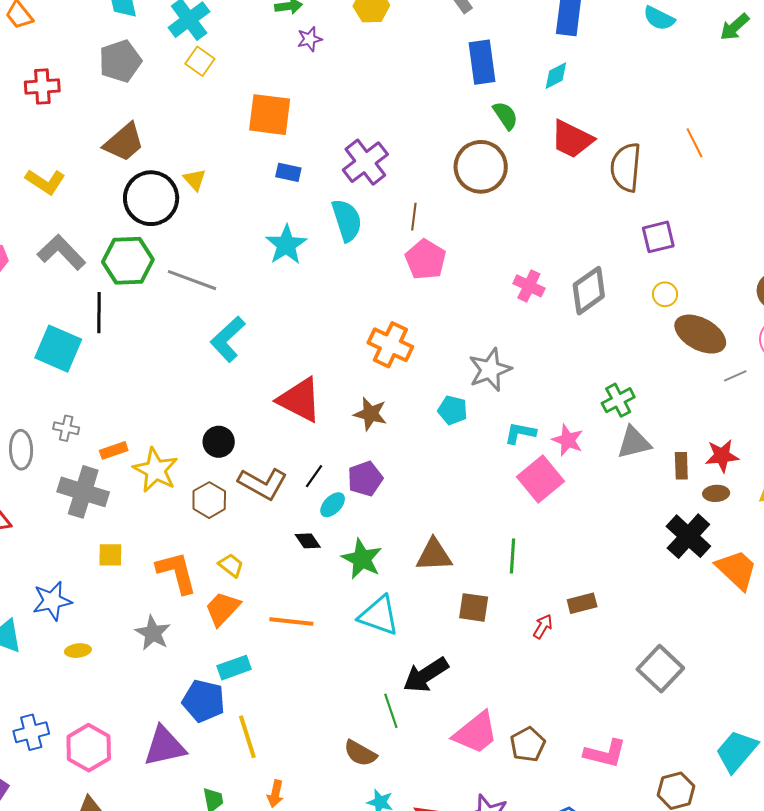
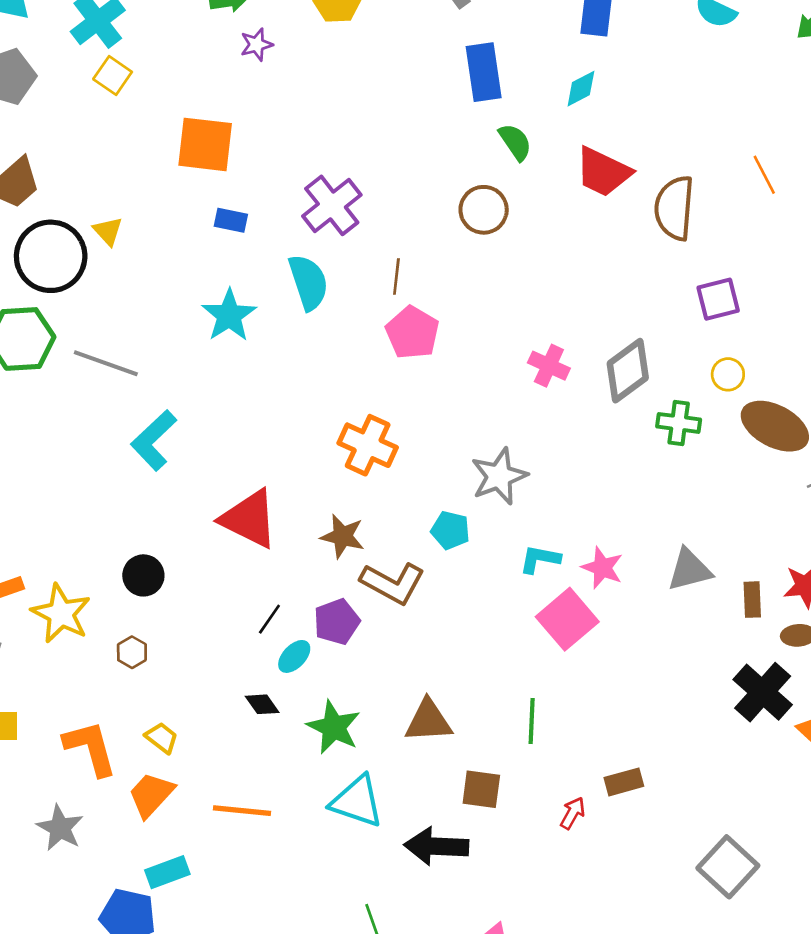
brown circle: (481, 167) -> (484, 210), size x0.7
green cross: (618, 400) -> (679, 423), moved, turned 36
brown L-shape: (263, 484) -> (393, 583), moved
brown hexagon: (209, 500) -> (132, 652), size x0.7
black arrow: (426, 675) -> (436, 846), moved, turned 36

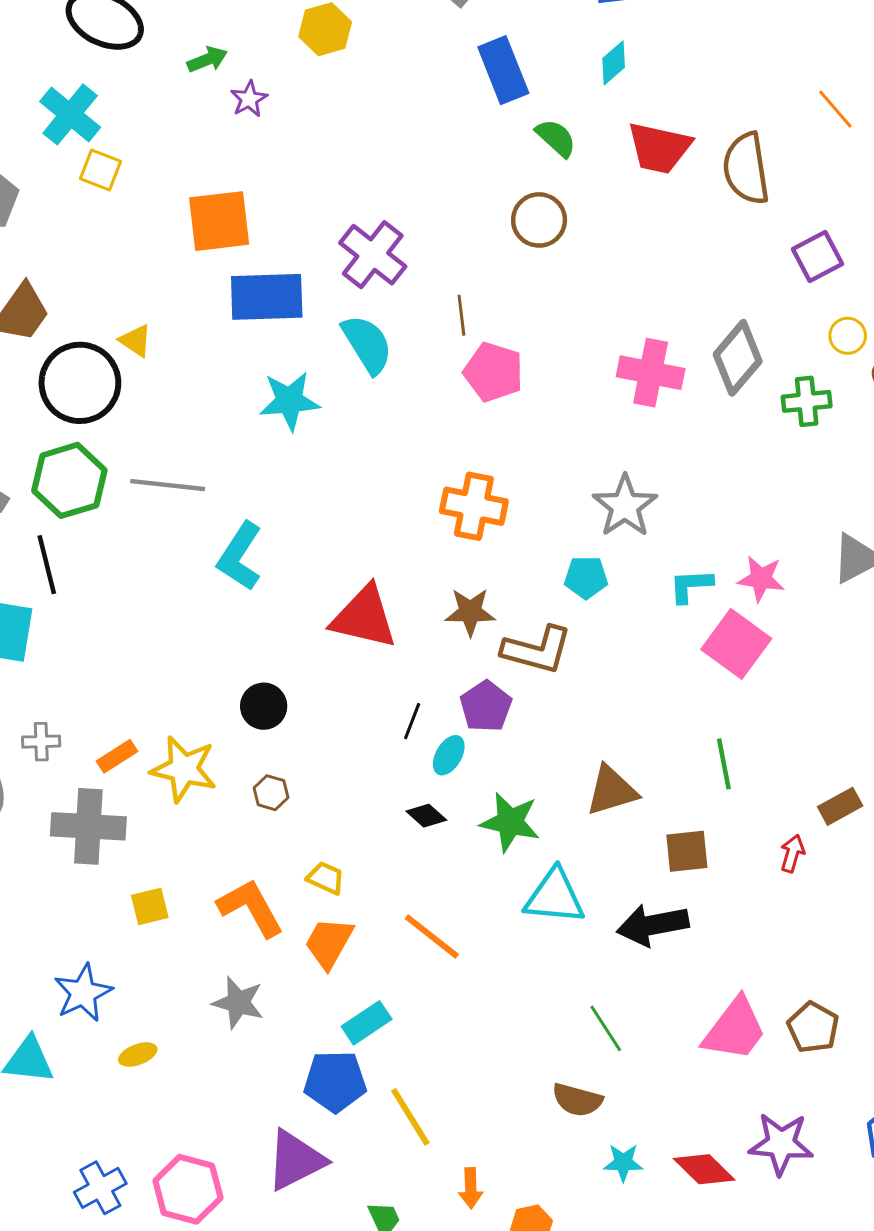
blue rectangle: (231, 220) -> (267, 297), size x2.0
cyan star: (229, 315) -> (289, 401), turned -30
pink cross: (549, 366) -> (651, 373), size x1.4
orange line: (242, 811) -> (432, 936), turned 46

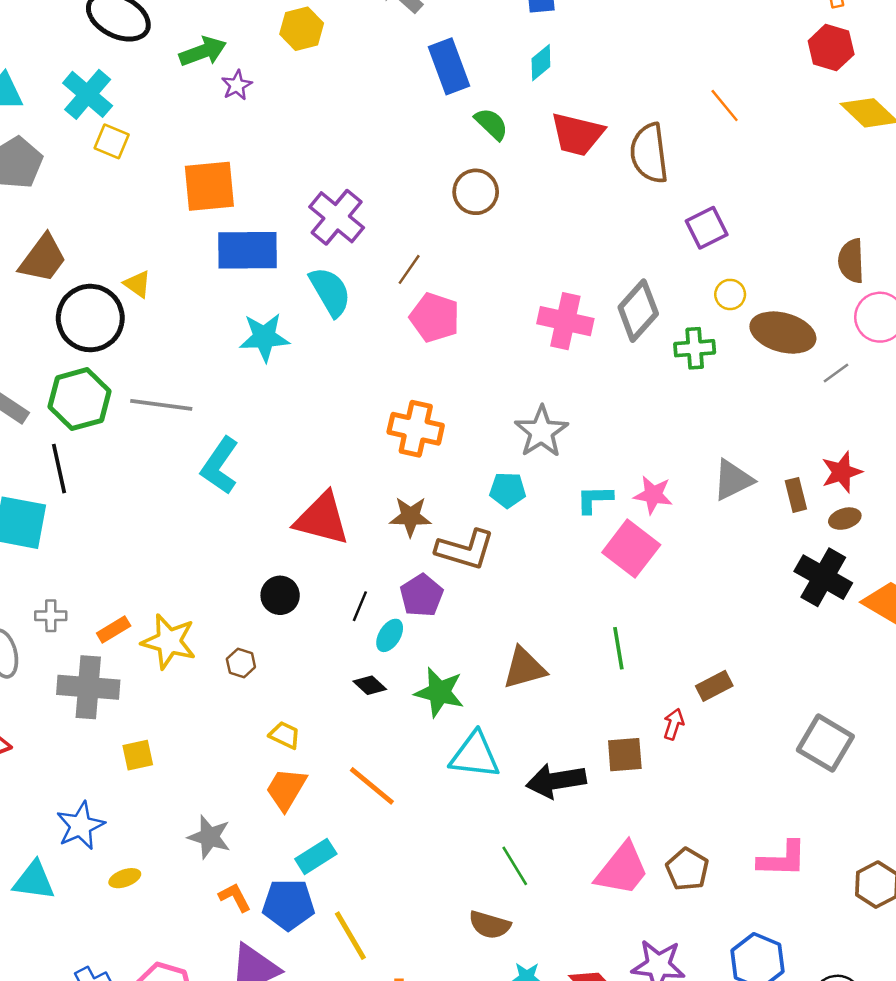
green arrow: (207, 60) -> (203, 52), size x1.4
brown line: (461, 315) -> (409, 269), turned 40
black circle: (264, 706) -> (280, 595), moved
brown square: (687, 851) -> (625, 755), moved
orange L-shape: (251, 908) -> (235, 897), moved, size x0.6

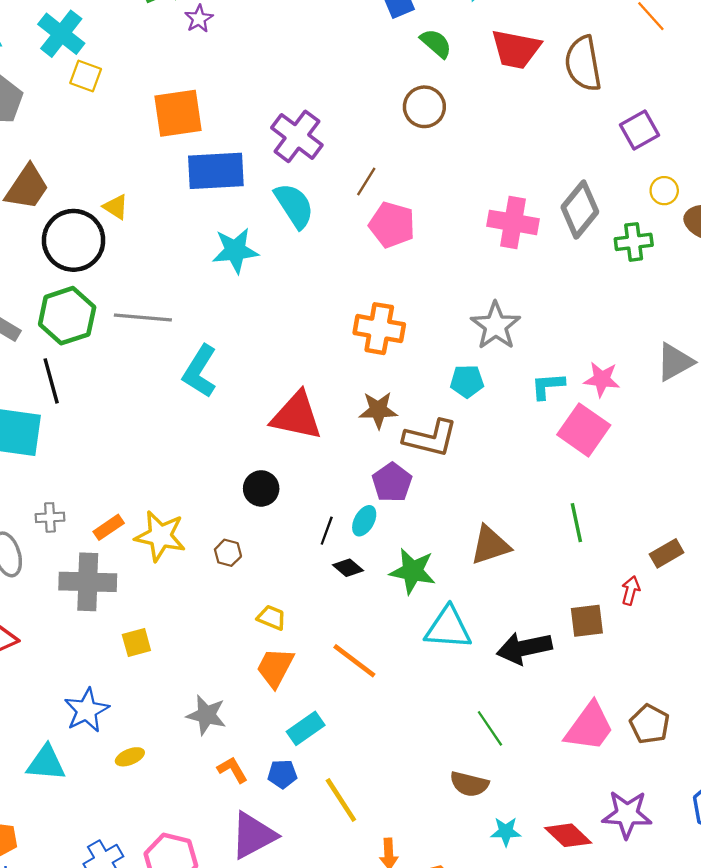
black line: (360, 606) -> (327, 531), moved
blue pentagon: (288, 904) -> (282, 774), size x0.6

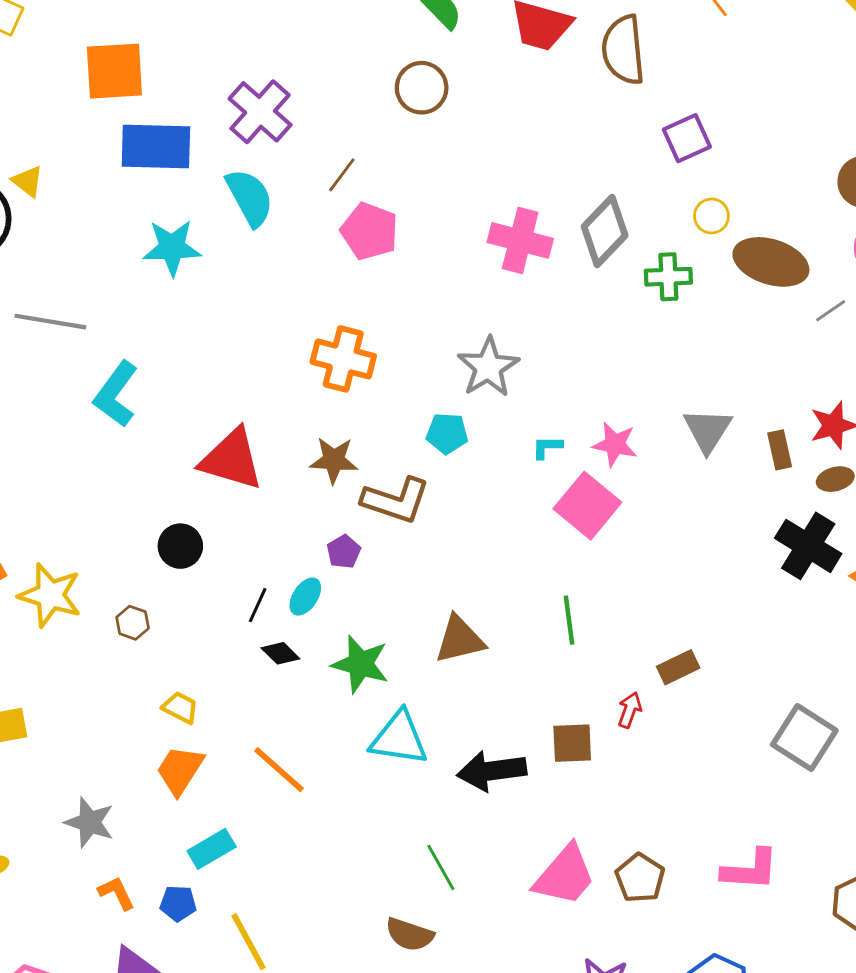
gray triangle: (675, 362) -> (708, 430), turned -33
cyan L-shape: (548, 386) -> (547, 447), size x0.7
purple pentagon: (392, 482) -> (344, 552), size x0.7

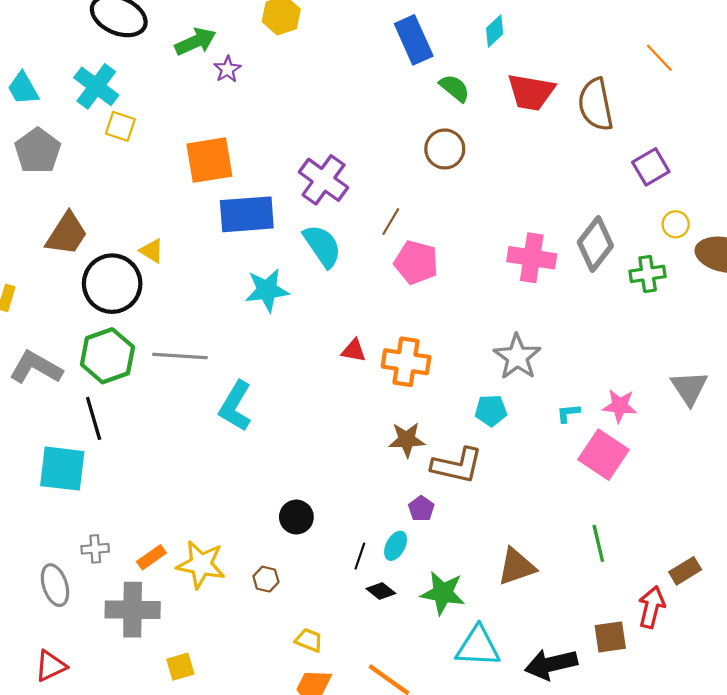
red triangle: (232, 459) -> (354, 351), moved, size x0.5
red arrow: (630, 710) -> (652, 607), size x1.5

